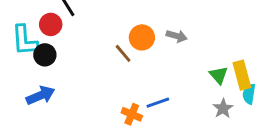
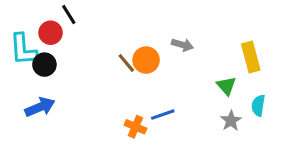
orange circle: (142, 37) -> (146, 60), moved
yellow rectangle: (242, 75) -> (251, 57), moved

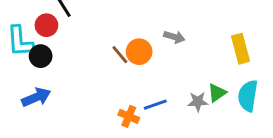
green triangle: (226, 86) -> (217, 93), moved, turned 36
cyan semicircle: (258, 106) -> (248, 96), size x1.5
gray star: (231, 121) -> (198, 102), moved, turned 30

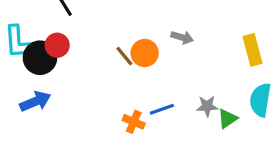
red circle: (46, 25) -> (57, 45), moved
black circle: (41, 56) -> (40, 58), size x1.4
green triangle: (217, 93) -> (228, 119), moved

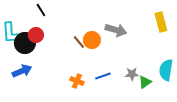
gray arrow: (182, 37) -> (116, 30), size x1.5
yellow rectangle: (253, 50) -> (161, 22), moved
orange cross: (134, 122) -> (77, 81), moved

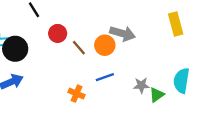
red circle: (36, 35) -> (58, 33), moved
orange circle: (92, 40) -> (105, 45), moved
blue line: (103, 76) -> (105, 77), moved

